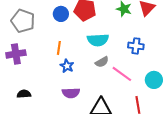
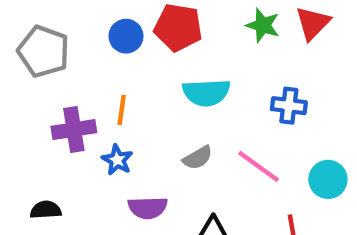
purple cross: (16, 54) -> (74, 130), moved
gray semicircle: (102, 62) -> (198, 158), moved
blue star: (67, 66) -> (117, 160), moved

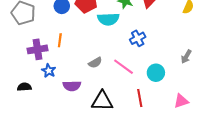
cyan semicircle: (206, 93) -> (108, 19), moved
blue cross: (289, 106) -> (138, 38), turned -35
blue star: (117, 160) -> (49, 71), moved

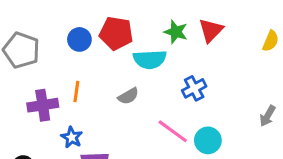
gray semicircle: (95, 63) -> (128, 96), moved
blue star: (49, 71) -> (72, 137), moved
cyan circle: (156, 73) -> (208, 140), moved

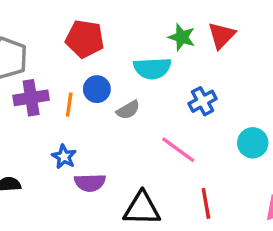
red pentagon: (116, 33) -> (85, 39), moved
blue circle: (79, 39) -> (97, 89), moved
purple cross: (43, 105) -> (31, 98), moved
cyan circle: (208, 140) -> (253, 143), moved

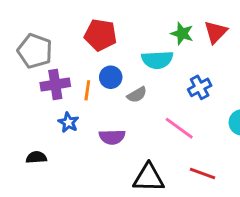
blue star: (64, 157) -> (68, 122), moved
purple semicircle: (90, 183) -> (112, 137), moved
red line: (206, 203) -> (202, 173), turned -60

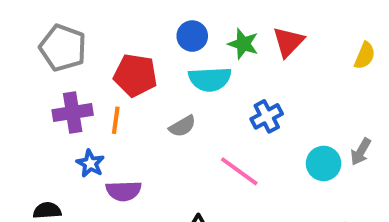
red pentagon: (100, 35) -> (135, 75), moved
gray pentagon: (35, 51) -> (63, 48), moved
blue circle: (111, 77) -> (192, 36), moved
purple semicircle: (112, 137) -> (124, 191), moved

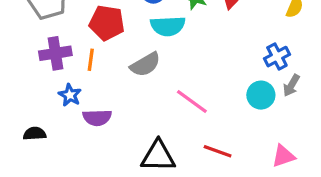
blue cross: (267, 116) -> (277, 57), moved
gray semicircle: (182, 126) -> (145, 65), size x1.4

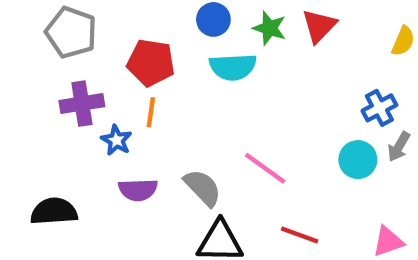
orange line: (91, 60) -> (151, 112), moved
gray semicircle: (145, 65) -> (203, 188), moved, turned -104
blue star: (70, 95) -> (116, 140), moved
black semicircle: (35, 134) -> (54, 211), size x1.5

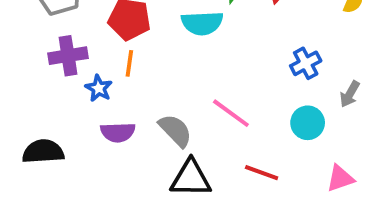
blue cross: (379, 108) -> (306, 63), moved
cyan circle: (358, 160) -> (308, 123), moved

